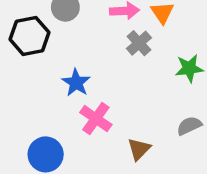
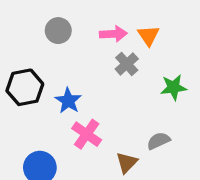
black hexagon: (29, 36) -> (25, 87), moved
gray semicircle: (189, 126) -> (158, 141), moved

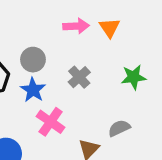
gray circle: (58, 31) -> (33, 60), moved
gray cross: (127, 64) -> (79, 77), moved

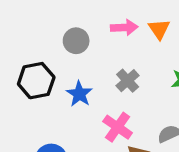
gray circle: (33, 60) -> (76, 41), moved
pink cross: (51, 122) -> (118, 127), moved

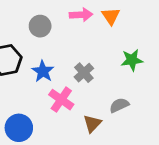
gray cross: (128, 81) -> (84, 73), moved
pink cross: (118, 127) -> (61, 100), moved

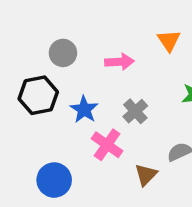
pink arrow: (81, 15) -> (119, 62), moved
gray circle: (40, 26) -> (63, 53), moved

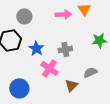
pink arrow: (119, 62) -> (63, 14), moved
gray cross: (135, 111) -> (65, 49), turned 32

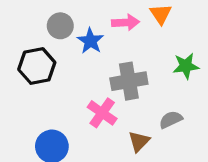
blue star: (36, 48) -> (90, 41), moved
gray cross: (65, 49) -> (129, 81), size x1.5

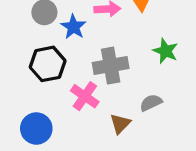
black hexagon: (37, 66) -> (48, 64), moved
green star: (186, 66) -> (165, 51), turned 30

